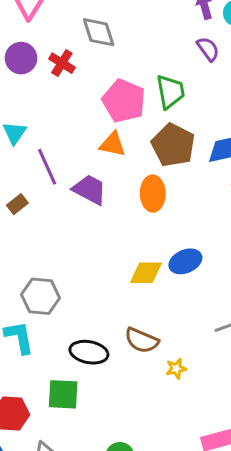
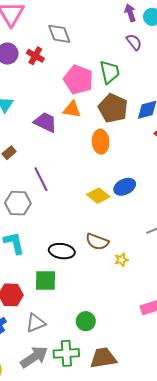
purple line: (47, 167) -> (41, 179), moved
purple trapezoid: (90, 190) -> (45, 122), moved
yellow diamond: (146, 273) -> (98, 196), turned 40
gray hexagon: (40, 296) -> (18, 203), moved

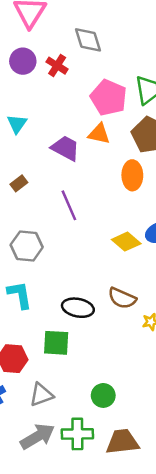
purple line: (41, 179) -> (69, 205), moved

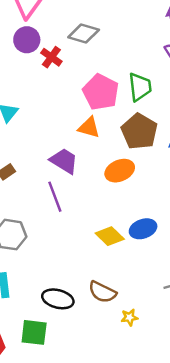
gray diamond: (88, 40) -> (84, 34), turned -60
purple circle: (23, 61) -> (27, 40), moved
purple trapezoid: (66, 148) -> (64, 161), moved
orange ellipse: (132, 175) -> (120, 171), turned 64

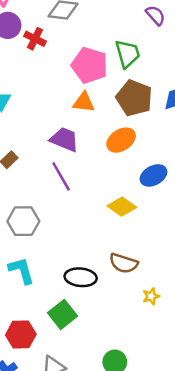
blue ellipse: (143, 229) -> (153, 175), moved
yellow star: (129, 317) -> (151, 296), moved
green square: (34, 332) -> (63, 314), turned -36

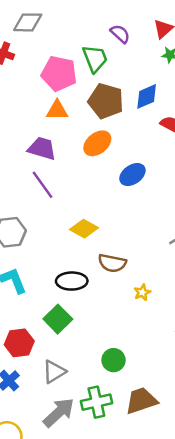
purple semicircle: (156, 15) -> (120, 34), moved
yellow diamond: (122, 207) -> (84, 229), moved

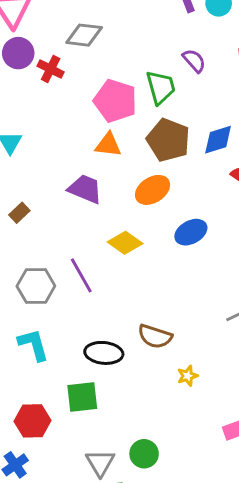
purple line: (43, 185) -> (81, 275), moved
yellow diamond: (84, 229) -> (125, 243), moved
green square: (58, 319) -> (82, 397), turned 32
gray triangle: (54, 372) -> (100, 463), moved, turned -35

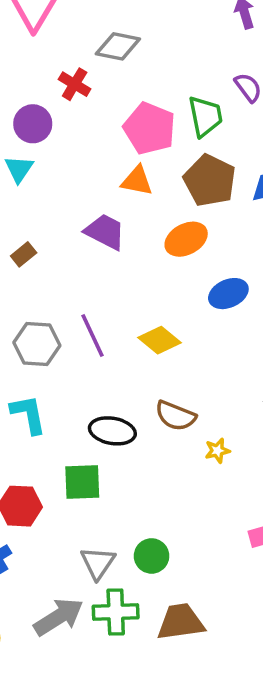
purple circle: (18, 53) -> (33, 124), moved
yellow diamond: (125, 243) -> (160, 340), moved
yellow star: (188, 376) -> (217, 451), moved

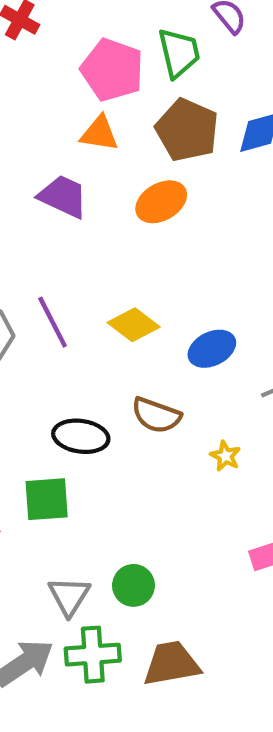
blue ellipse: (228, 294) -> (212, 349), moved
yellow star: (217, 451) -> (225, 456), moved, turned -30

